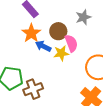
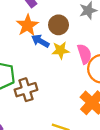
pink semicircle: (71, 43) -> (84, 54), moved

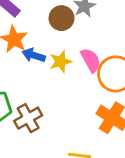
brown circle: (59, 25) -> (62, 18), moved

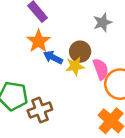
brown circle: (62, 18) -> (80, 52), moved

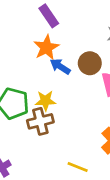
yellow star: (75, 66) -> (45, 101), moved

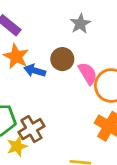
yellow star: (45, 101) -> (17, 146), moved

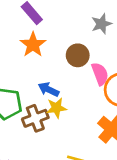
blue arrow: (35, 71) -> (49, 89), moved
yellow star: (17, 146) -> (56, 108), moved

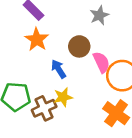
blue arrow: (49, 89) -> (59, 69), moved, turned 36

